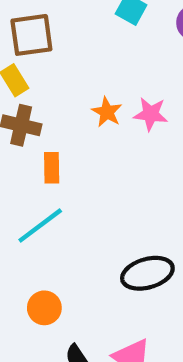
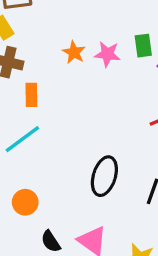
black ellipse: (147, 273) -> (104, 176), turned -57

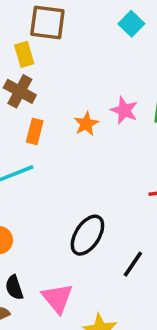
orange star: (74, 52) -> (86, 124), moved

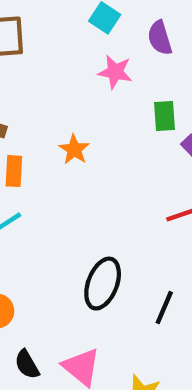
pink star: (124, 110) -> (115, 72), moved

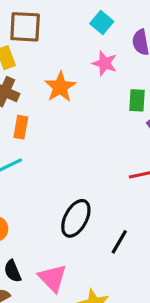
orange star: (74, 150) -> (60, 87), moved, size x1.4

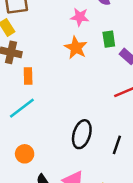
orange star: (60, 87) -> (76, 48), moved

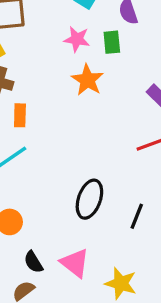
pink star: (80, 17) -> (77, 39), moved
green rectangle: (109, 39) -> (112, 42), moved

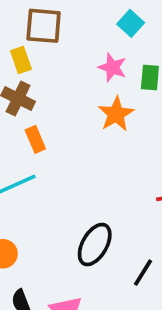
orange rectangle: (20, 115) -> (35, 139), turned -35

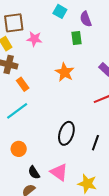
pink star: (112, 67) -> (34, 39), moved
orange star: (116, 114) -> (65, 72), moved

